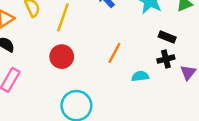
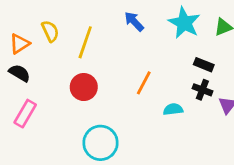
black cross: (166, 59) -> (202, 90), turned 35

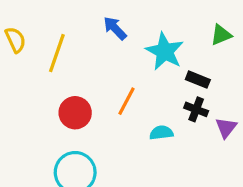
cyan star: (184, 23) -> (165, 51), moved
red circle: (84, 87) -> (75, 113), moved

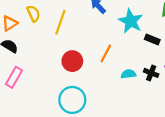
black cross: (196, 109) -> (151, 73), moved

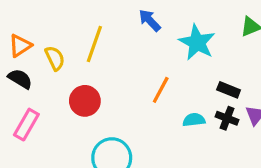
yellow semicircle: (33, 14) -> (55, 58), moved
black rectangle: (152, 39) -> (229, 90), moved
red circle: (72, 61) -> (85, 101), moved

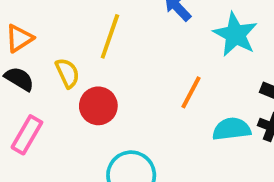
yellow semicircle: (55, 58) -> (67, 73), moved
cyan semicircle: (194, 120) -> (232, 129), size x1.4

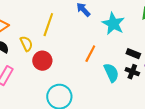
cyan semicircle: (232, 129) -> (111, 73), turned 72

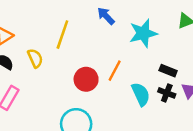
cyan star: (113, 24) -> (143, 33), turned 30
red circle: (42, 61) -> (86, 79), moved

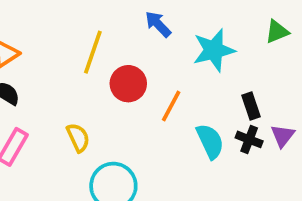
yellow semicircle: (35, 58) -> (78, 138), moved
black rectangle: (168, 71) -> (251, 106), turned 49
red circle: (86, 79) -> (128, 84), moved

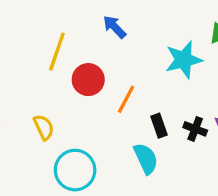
cyan star: (214, 50) -> (184, 60), moved
black rectangle: (251, 106) -> (159, 126), moved
cyan semicircle: (210, 141) -> (146, 159), moved

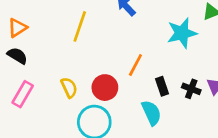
red circle: (88, 80) -> (105, 88), moved

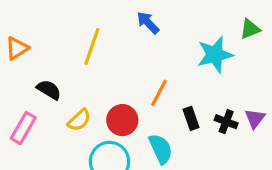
black semicircle: (17, 56) -> (49, 90), moved
yellow semicircle: (69, 88) -> (79, 120), turned 72
cyan semicircle: (151, 113) -> (161, 149), moved

